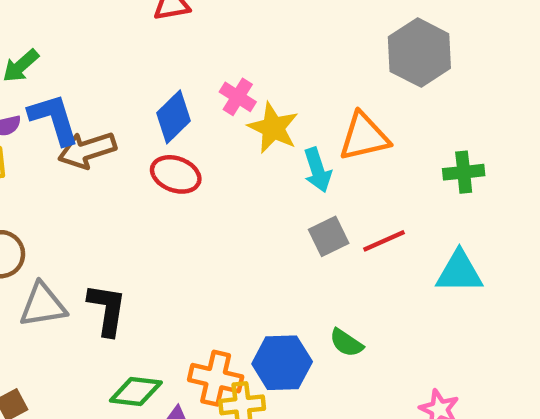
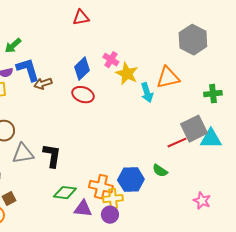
brown arrow: (87, 150) -> (43, 84), size x0.7
gray square: (329, 236) -> (194, 129), moved, size x1.5
red line: (384, 241) -> (177, 143), moved

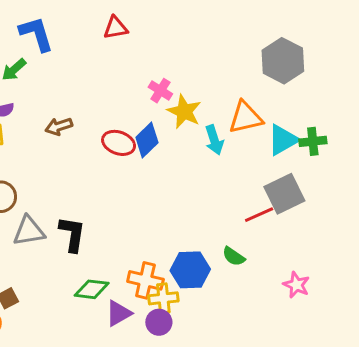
blue diamond: (82, 69) -> (147, 140), moved
blue L-shape: (28, 70) -> (36, 34), moved
cyan triangle: (211, 139) -> (283, 140), moved, turned -30
pink star: (202, 201) -> (296, 285), moved
purple triangle: (83, 209) -> (119, 313), turned -36

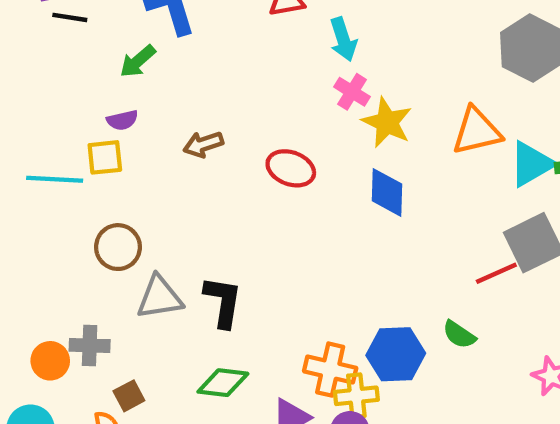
blue diamond: (147, 140) -> (387, 192), moved, turned -44
cyan arrow: (214, 140) -> (343, 39), moved
green diamond: (92, 289) -> (223, 383), moved

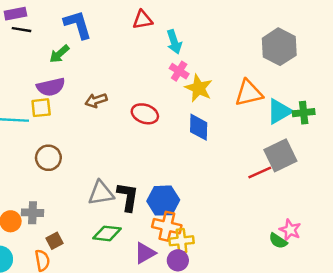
purple semicircle: (122, 120) -> (51, 87), size x1.6
gray triangle: (160, 297) -> (101, 193), moved
black L-shape: (223, 302) -> (128, 197), moved
green semicircle: (459, 335) -> (278, 241), moved
blue hexagon: (396, 354) -> (163, 201), moved

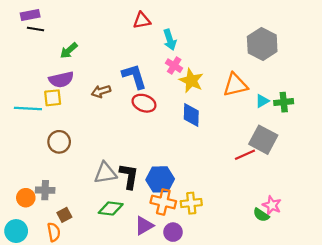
blue L-shape: (78, 25) -> (134, 76), moved
cyan triangle: (279, 111) -> (262, 101), size x0.6
gray square: (280, 155) -> (263, 140), turned -36
yellow cross: (182, 241) -> (191, 203), moved

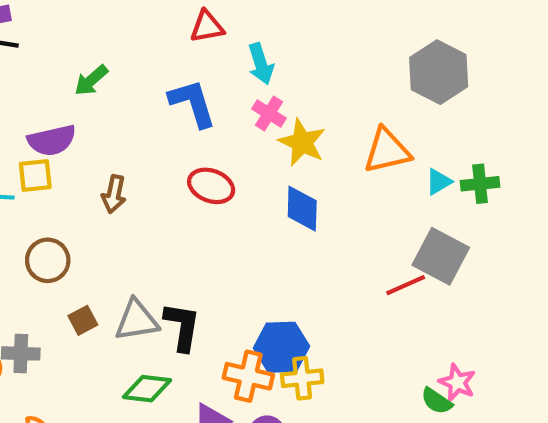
green arrow: (69, 50) -> (91, 80), moved
blue L-shape: (134, 76) -> (192, 103), moved
brown arrow: (101, 91) -> (114, 194), moved, turned -60
blue hexagon: (160, 179) -> (281, 347), moved
brown square: (64, 215) -> (83, 320), moved

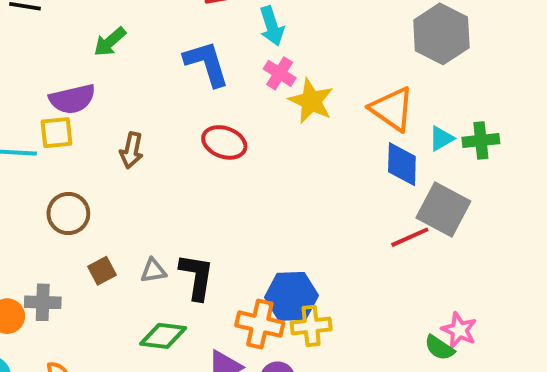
orange triangle: (387, 151) -> (392, 109), turned 48
blue diamond: (302, 209) -> (402, 164), moved
gray triangle: (137, 320) -> (153, 271), size x0.6

